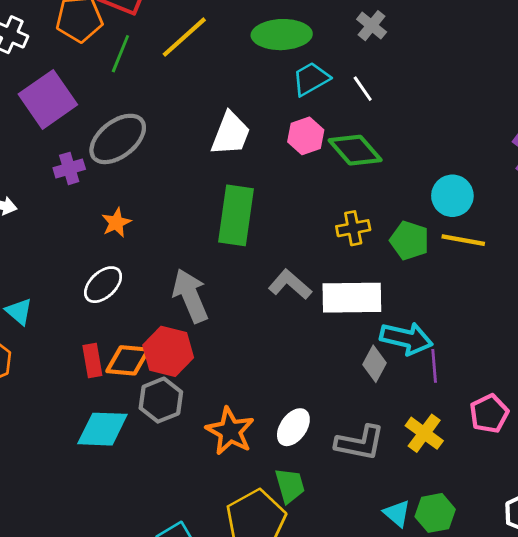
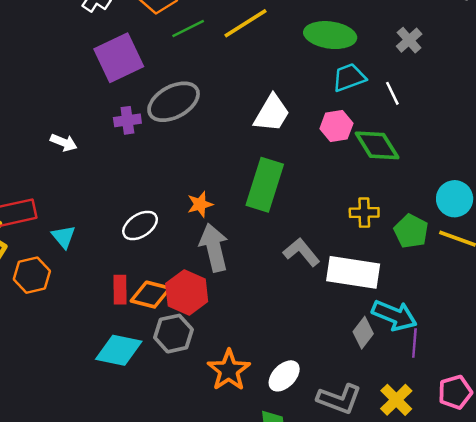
green line: (120, 54) -> (188, 29), turned 32
orange star: (116, 223) -> (200, 204), moved

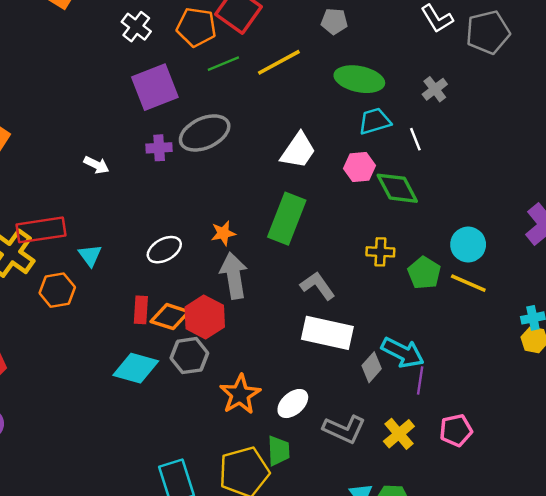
white rectangle: (353, 272) -> (327, 333), moved

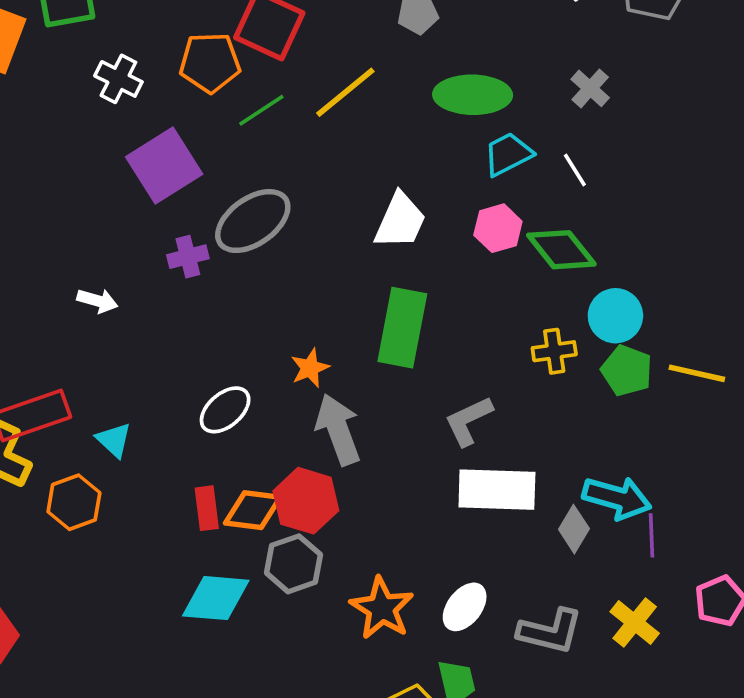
cyan circle: (468, 245) -> (615, 316), moved
gray L-shape: (318, 286) -> (469, 421), turned -69

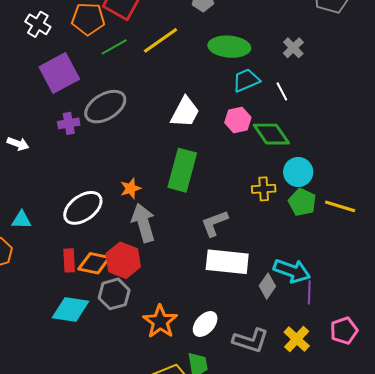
white ellipse: (225, 410) -> (83, 208), size x1.4
cyan triangle: (114, 440) -> (21, 220), turned -45

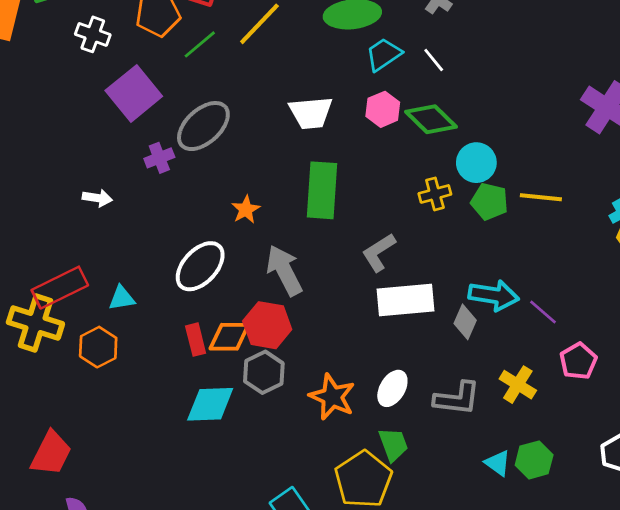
white trapezoid: (185, 112) -> (311, 113), turned 68
orange star: (131, 188) -> (246, 210), moved
purple line: (309, 292) -> (543, 312), moved, turned -40

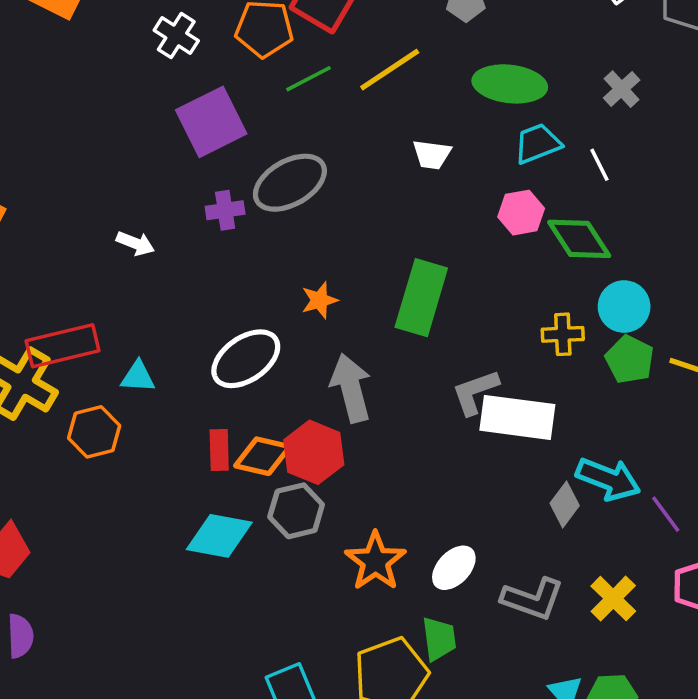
white trapezoid: (311, 113) -> (432, 155), moved, size x0.7
white rectangle: (406, 300) -> (517, 417), moved

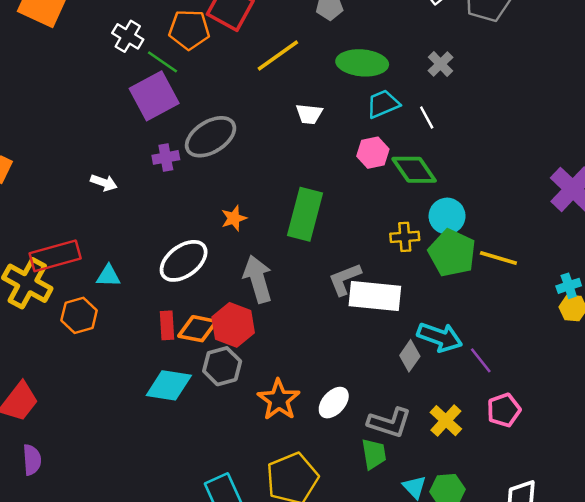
green line: (309, 79) -> (163, 62), moved, turned 64
green pentagon: (630, 359) -> (452, 253), size x1.4
green trapezoid: (439, 639) -> (374, 454), moved

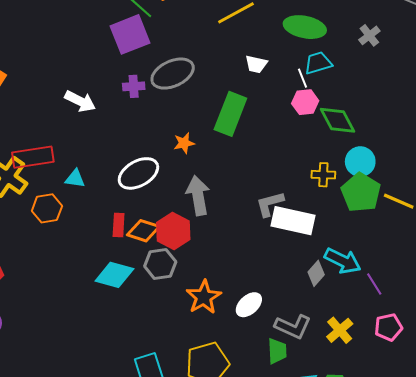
white line: (427, 117) -> (302, 78), moved
white arrow: (104, 183) -> (80, 101), size x1.4
green rectangle: (305, 214) -> (230, 114), moved

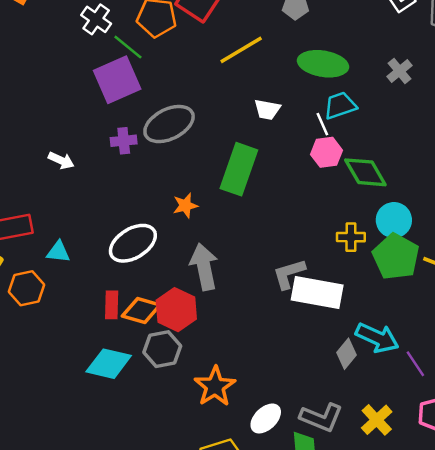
white arrow: (80, 101) -> (61, 160), size x0.7
white ellipse: (249, 305) -> (266, 418), moved

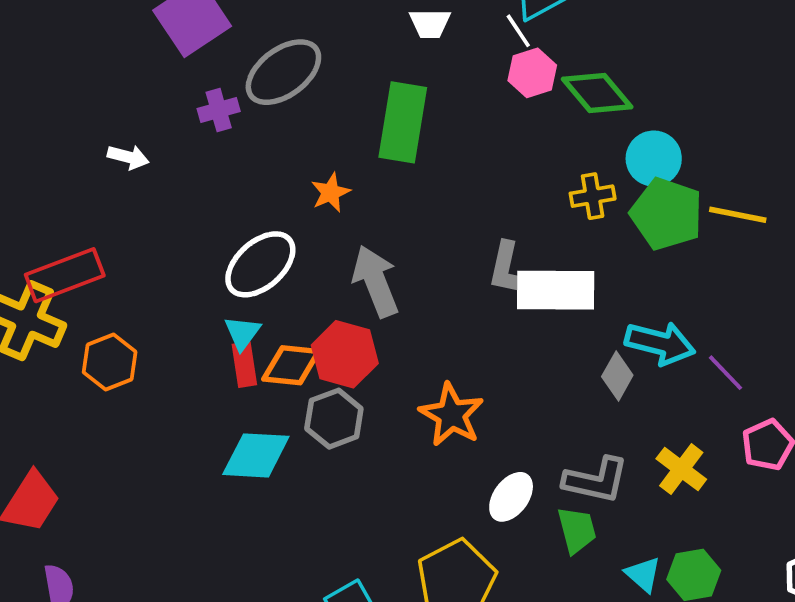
cyan triangle: (58, 252) -> (242, 333), moved, turned -50
gray L-shape: (289, 274) -> (508, 269), turned -51
orange star: (215, 386) -> (451, 415), moved

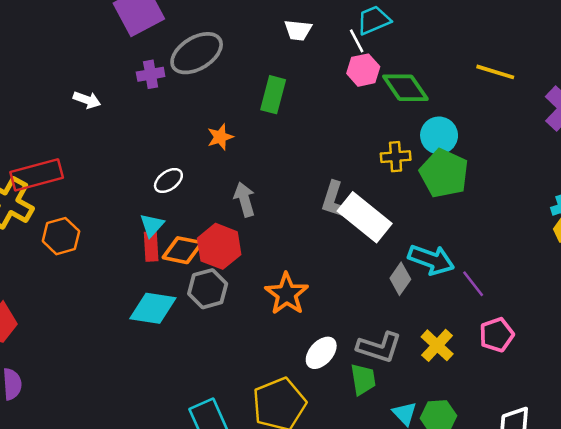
green rectangle: (403, 122) -> (273, 95), size x0.7
yellow line: (738, 215) -> (495, 72), moved
white ellipse: (260, 264) -> (168, 181), size x0.6
gray arrow: (376, 281) -> (245, 199), size x0.7
white rectangle: (556, 290) -> (365, 217), turned 33

